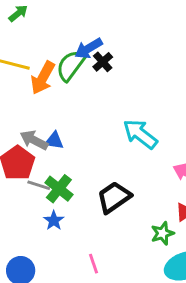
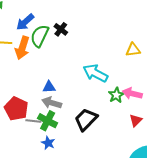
blue arrow: (89, 48) -> (25, 22), moved
gray arrow: (34, 140) -> (52, 103), moved
blue triangle: (54, 141) -> (49, 87), moved
green star: (162, 233) -> (116, 95), moved

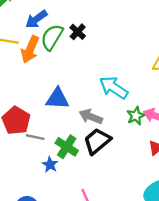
blue triangle: (49, 87) -> (57, 99), size x1.5
gray arrow: (52, 103) -> (91, 117), moved
green cross: (48, 121) -> (67, 147), moved

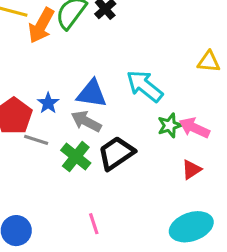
blue triangle: (57, 99) -> (92, 94), moved
gray arrow: (91, 117) -> (86, 121), moved
blue star: (50, 165) -> (48, 103), moved

